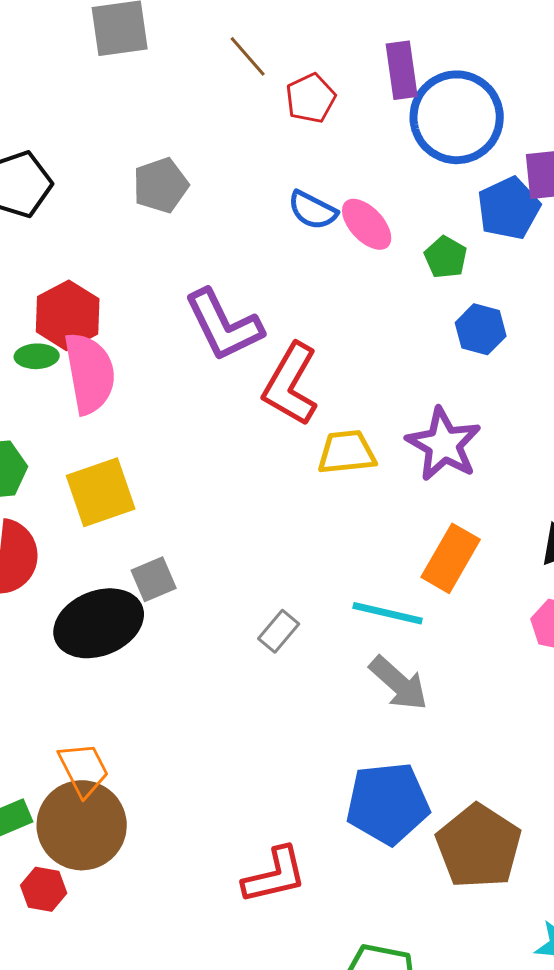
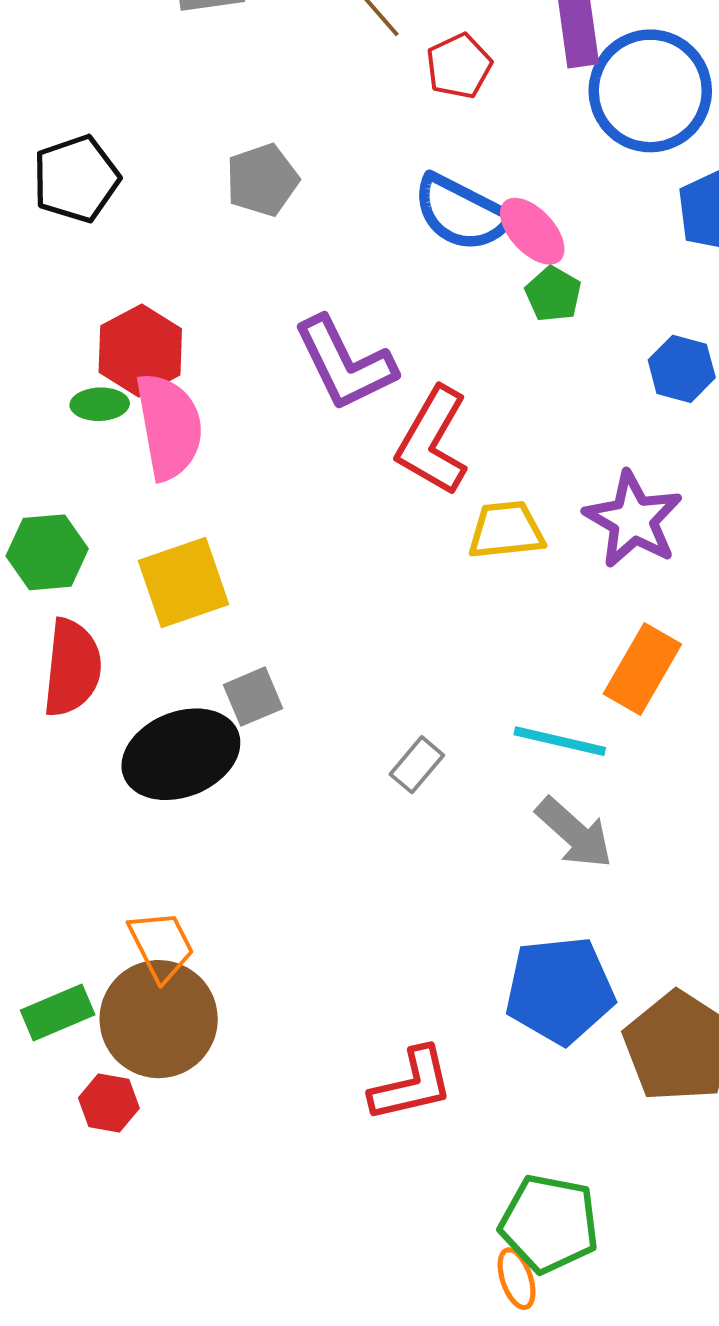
blue semicircle: (313, 210) -> (461, 213), size x1.5
green pentagon: (446, 257) -> (553, 294), moved

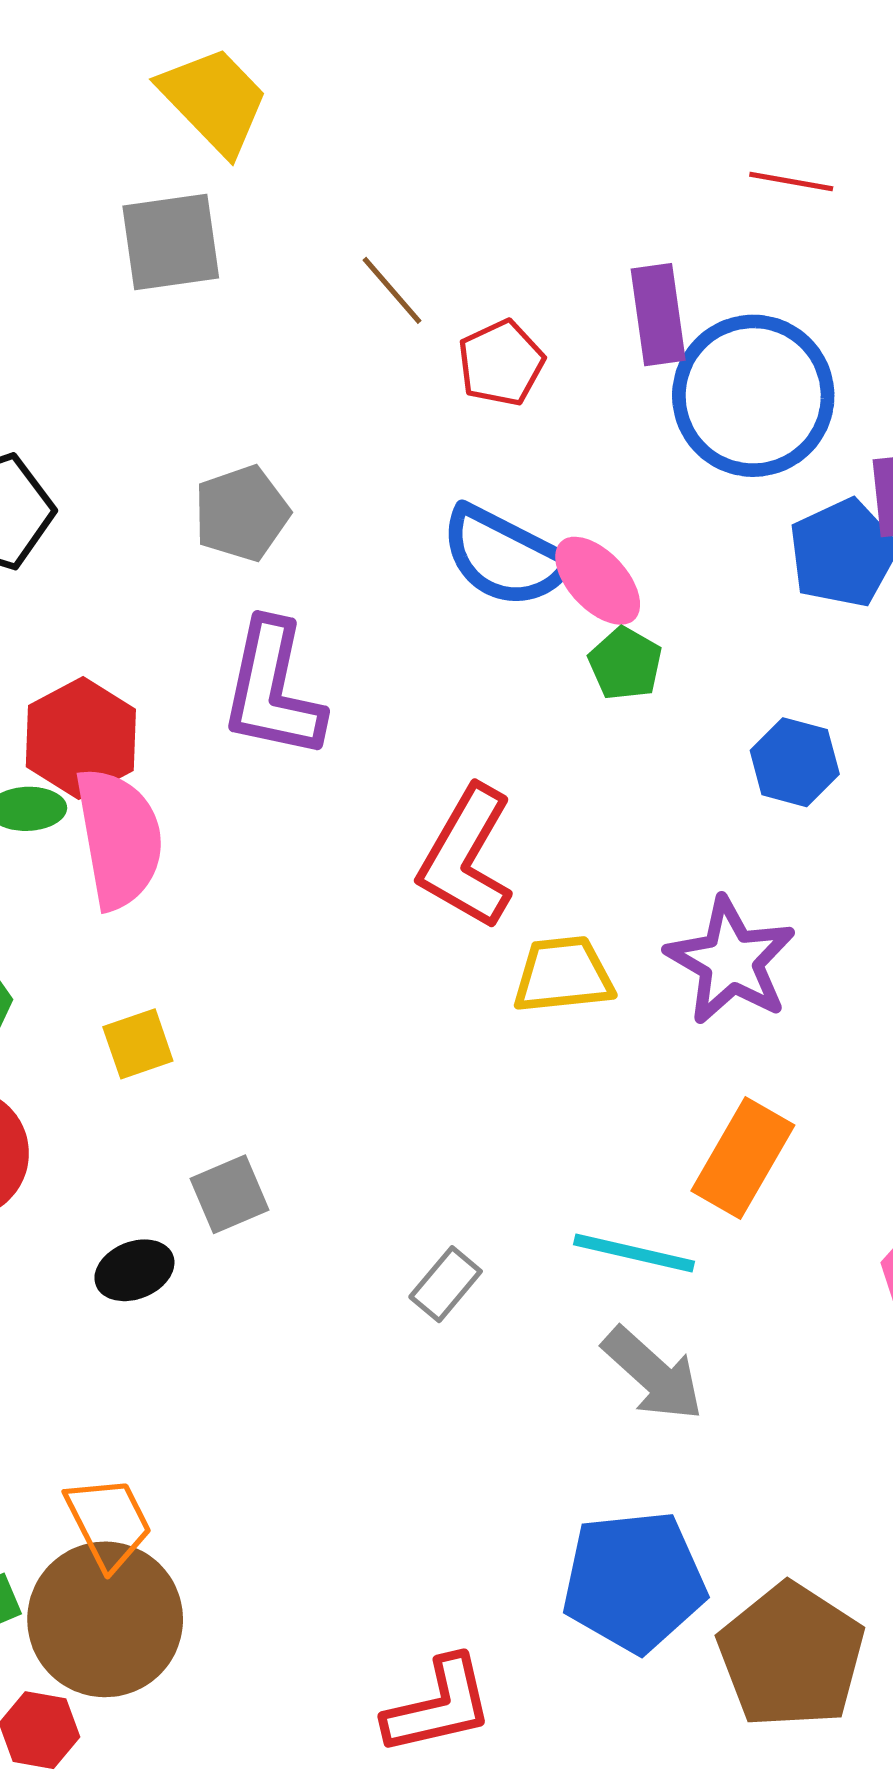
purple L-shape: (345, 364) -> (273, 690), moved, turned 38
yellow square: (184, 583) -> (138, 1044), size x0.6
black ellipse: (181, 754) -> (134, 1270), size x0.5

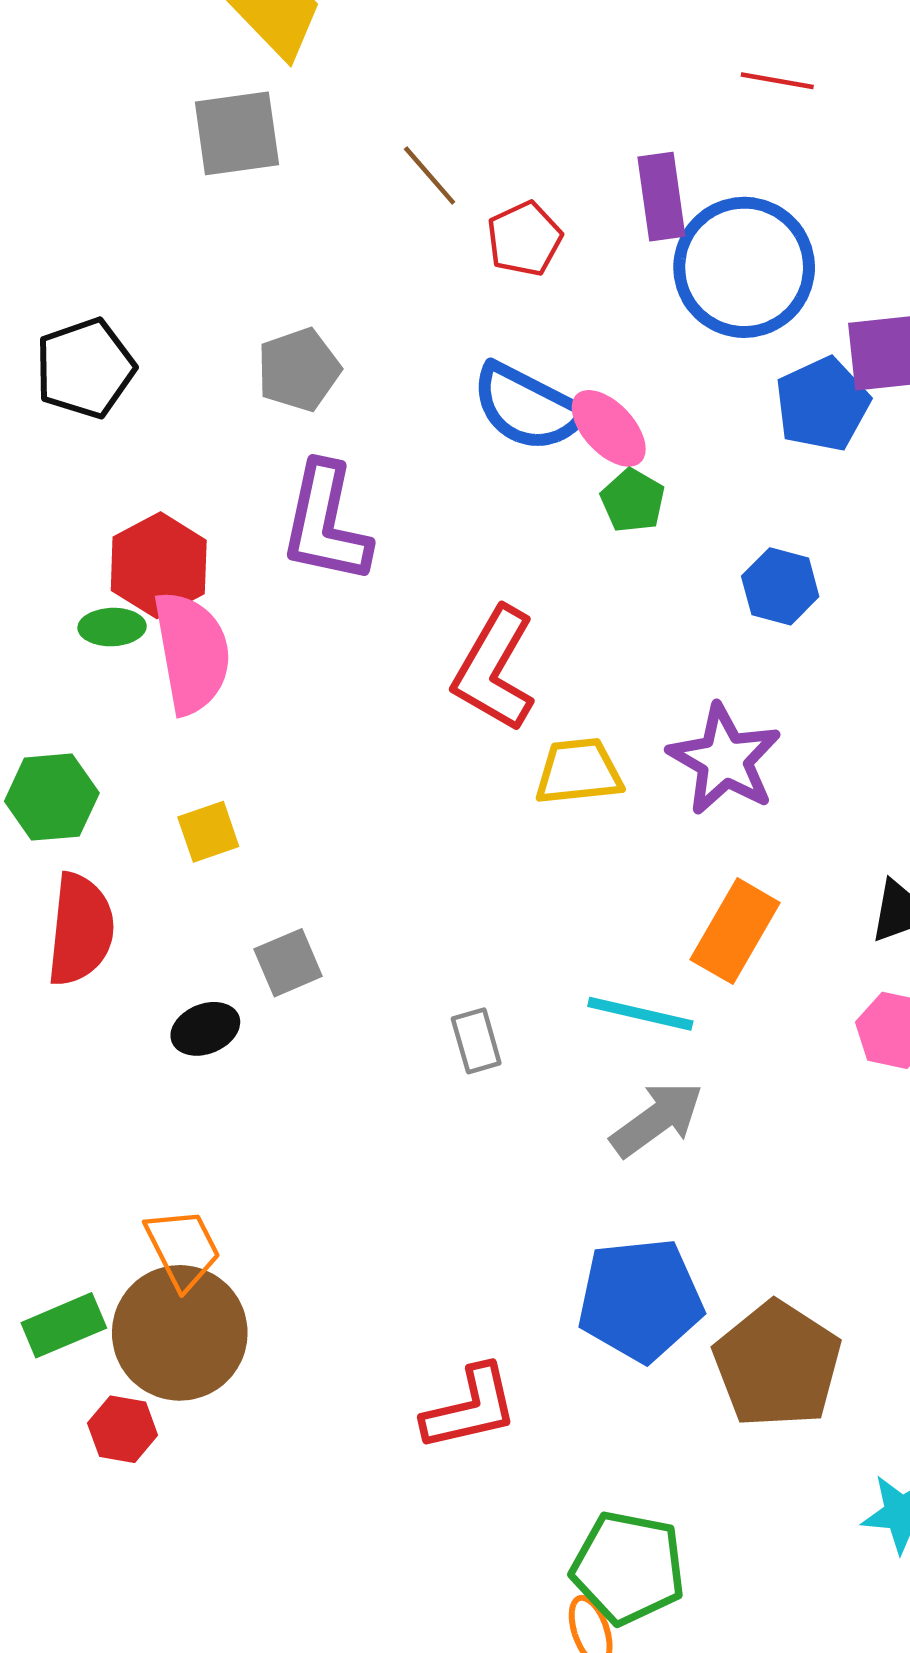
gray rectangle: (446, 1284) -> (476, 1041), turned -56
gray arrow: (653, 1374) -> (657, 1119), turned -78

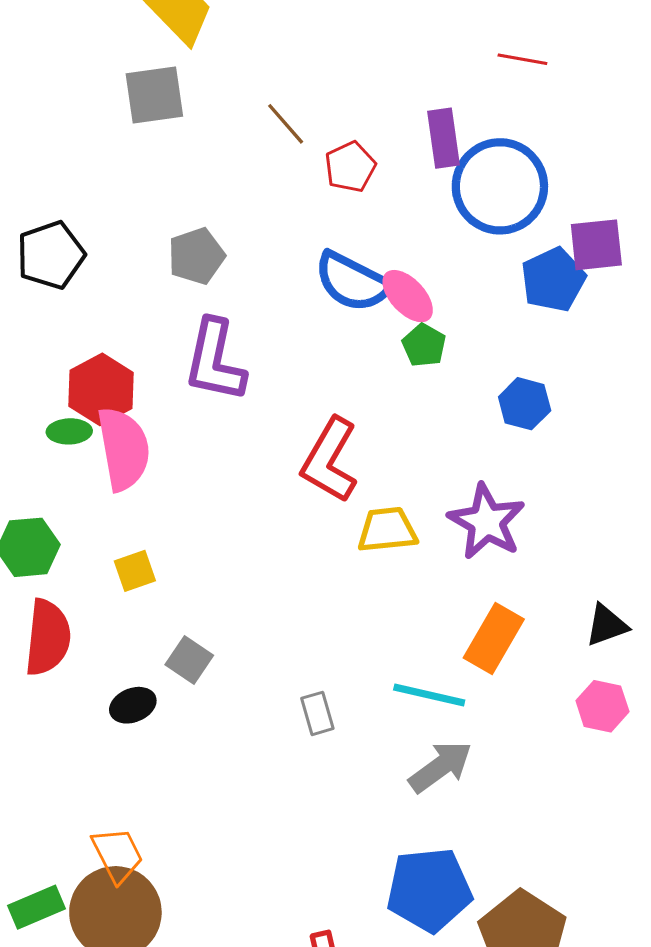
gray square: (288, 963) -> (189, 660), turned -33

